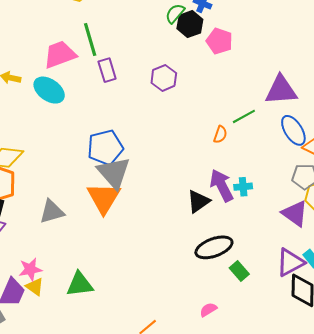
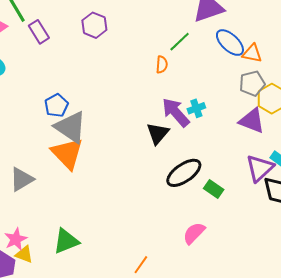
blue pentagon: (105, 148) -> (56, 105), size x0.7
pink semicircle: (208, 310) -> (194, 233), size x1.4

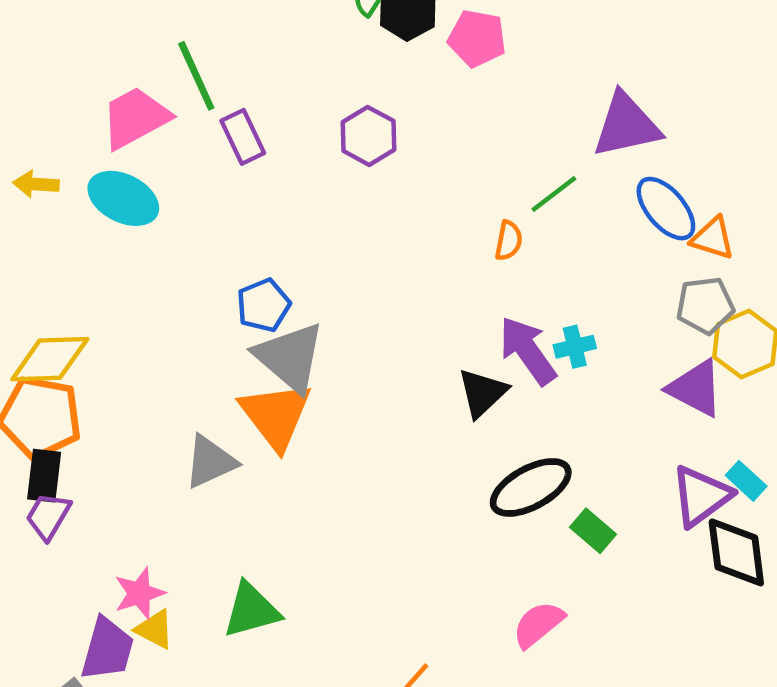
gray triangle: (22, 179) -> (210, 462), moved

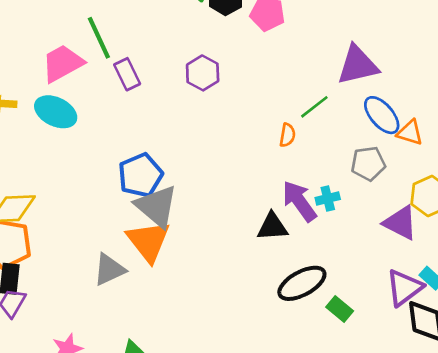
blue pentagon: (263, 305) -> (140, 175), size x1.4
gray pentagon: (705, 305) -> (368, 164), moved
black triangle: (482, 393) -> (272, 227), turned 40

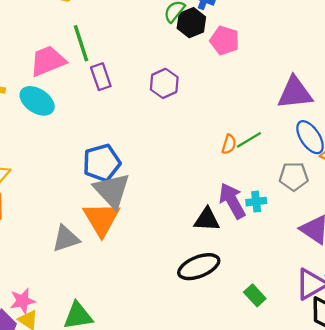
green line: (314, 107) -> (249, 140), moved
black ellipse: (302, 283) -> (199, 267), moved

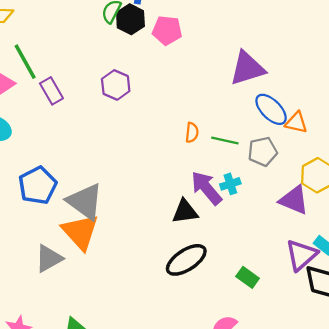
green line: (249, 140) -> (225, 140), moved, turned 55
blue pentagon: (102, 163) -> (38, 185), moved

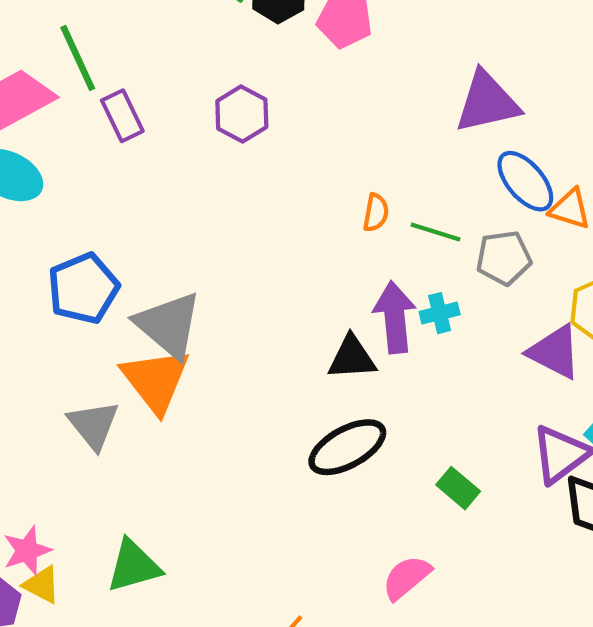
purple arrow: (206, 188) -> (395, 317), turned 30
gray triangle: (49, 258) -> (94, 425), turned -44

